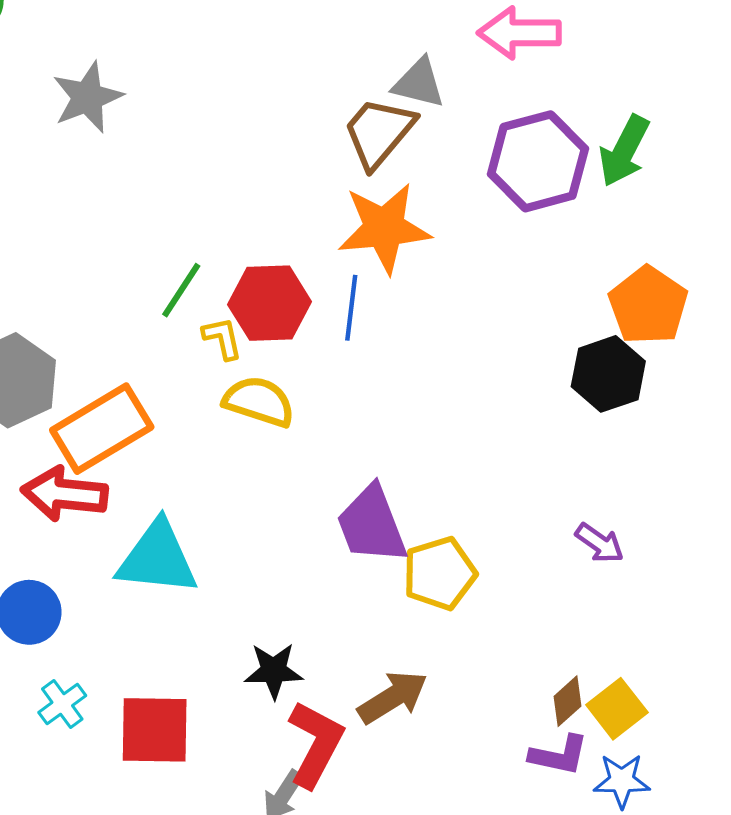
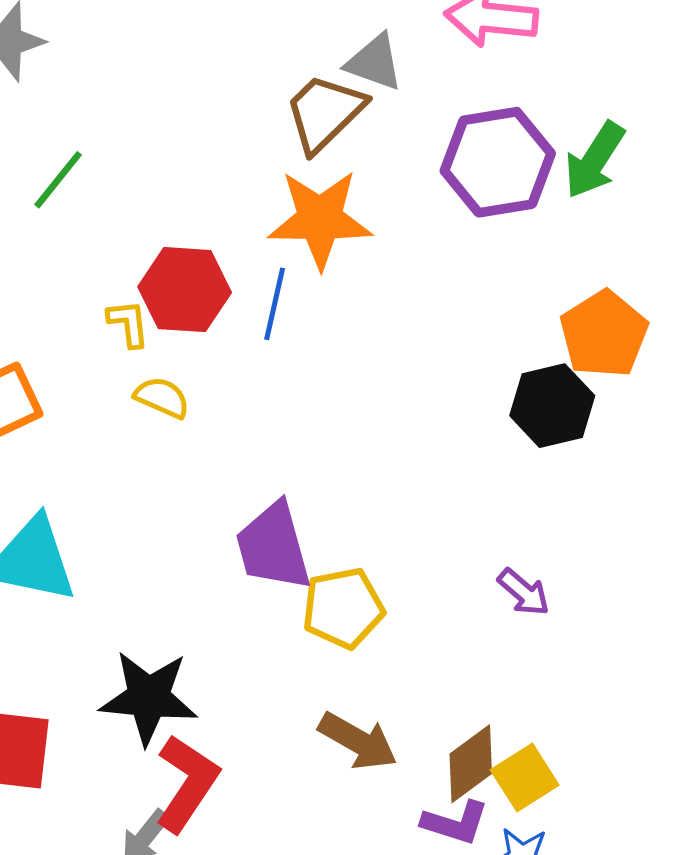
green line: (181, 290) -> (58, 180), moved
yellow semicircle: (259, 402) -> (162, 398), size x0.7
black star: (274, 671) -> (148, 697), size x1.5
brown arrow: (393, 697) -> (358, 741), moved, turned 56
brown diamond: (567, 701) -> (471, 764), size x1.4

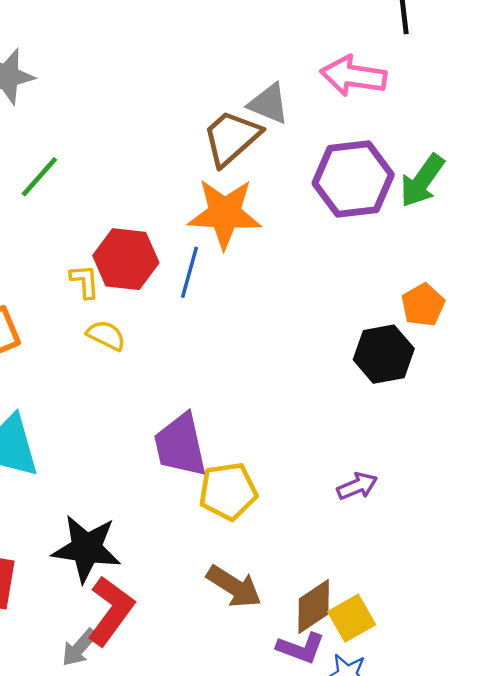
orange pentagon: (604, 334) -> (423, 305), size x0.7
purple arrow: (524, 592) -> (357, 486), turned -66

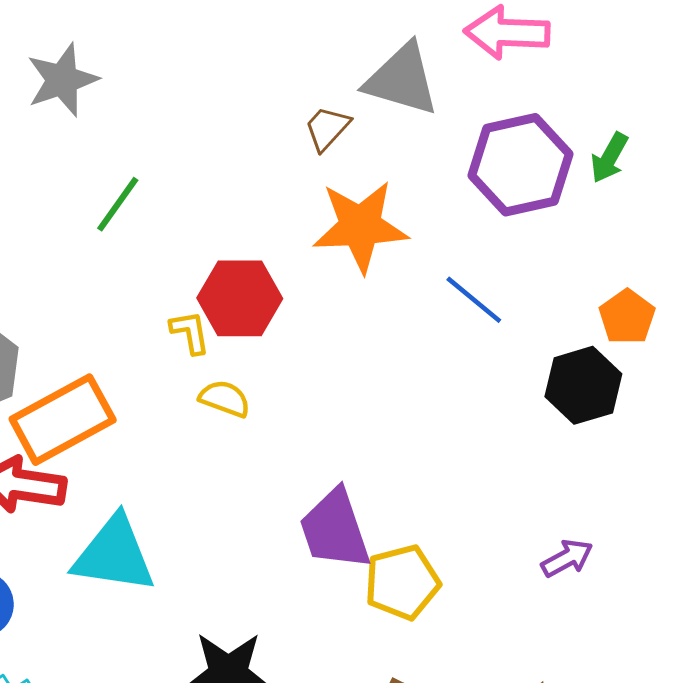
gray triangle: (269, 104) -> (402, 80), size x1.4
brown trapezoid: (231, 138) -> (327, 128), moved, size x0.6
green arrow: (422, 181) -> (609, 158), size x0.7
blue line: (189, 272) -> (474, 300), moved, turned -60

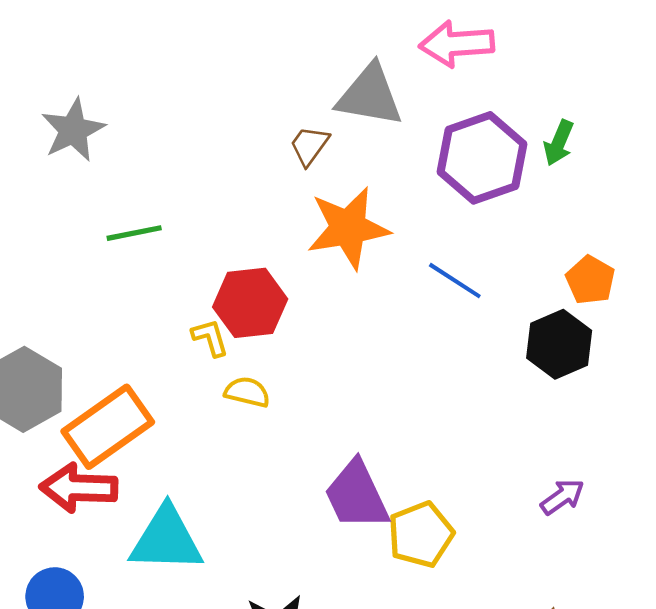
green line: (118, 204) -> (134, 233), turned 50

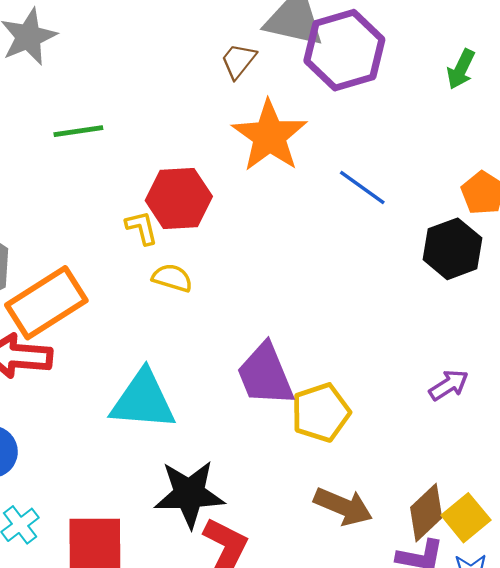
purple hexagon: (482, 158) -> (344, 50), moved
orange star: (348, 228) -> (269, 136), turned -30
cyan triangle: (166, 539) -> (143, 400), moved

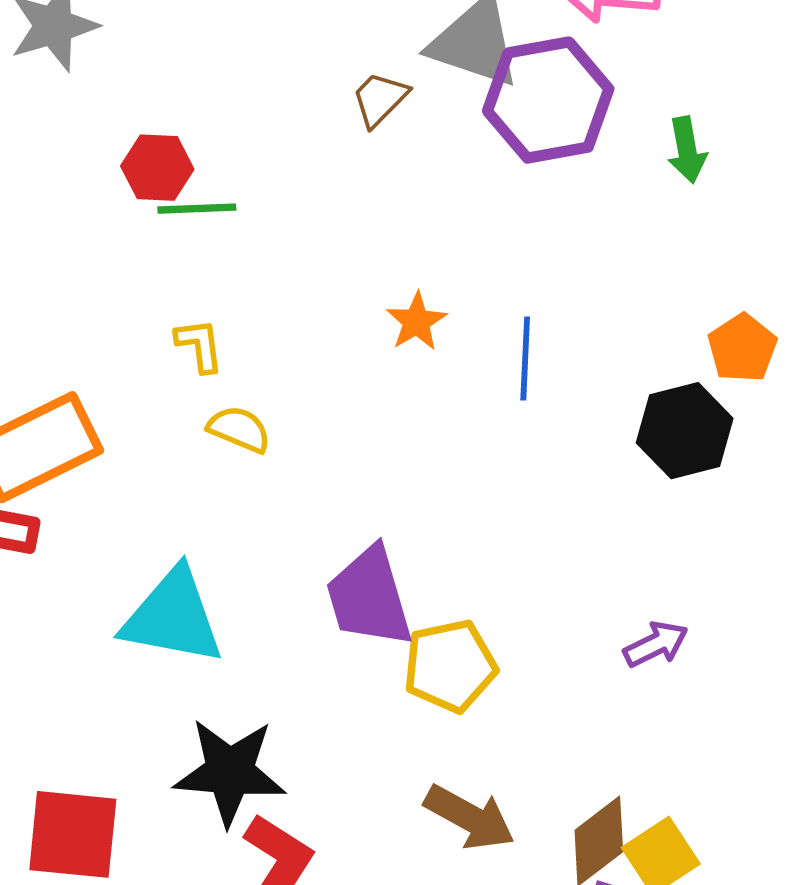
green arrow: (461, 69) -> (687, 150), moved, turned -42
green line: (78, 131) -> (197, 209), moved
orange star: (269, 136) -> (416, 322), moved, size x0.5
blue line: (362, 187) -> (525, 358), moved, turned 51
red hexagon: (179, 198) -> (157, 168), moved, size x0.7

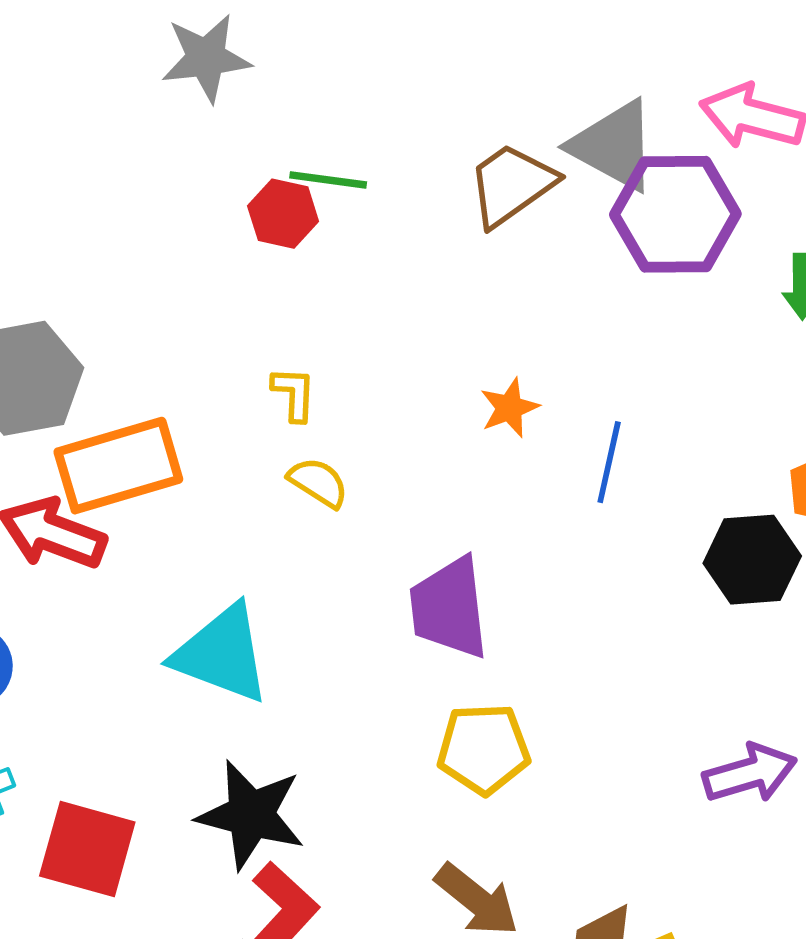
brown trapezoid: (380, 99) -> (511, 185), size x1.6
green line: (197, 209) -> (328, 180), moved
purple trapezoid: (369, 597) -> (449, 608), moved
purple arrow: (656, 644) -> (750, 773), moved, size x1.4

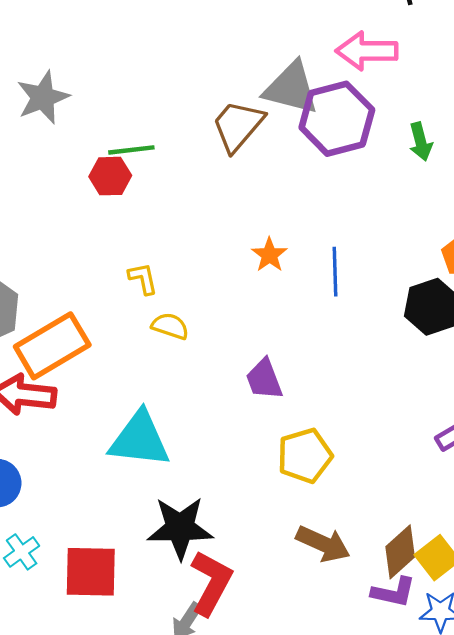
purple trapezoid: (449, 608) -> (264, 379), size x0.7

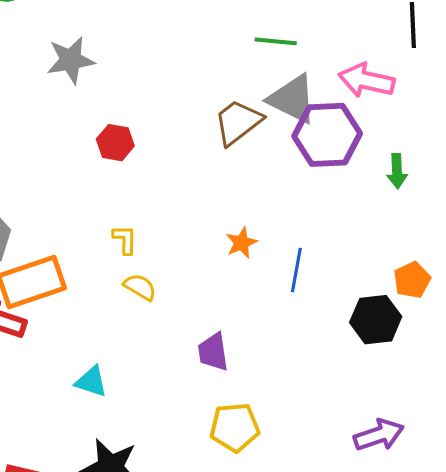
green line: (131, 150) -> (276, 41), moved
cyan triangle: (140, 439) -> (91, 381), size x0.6

